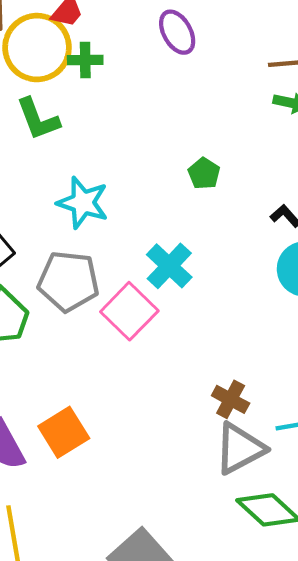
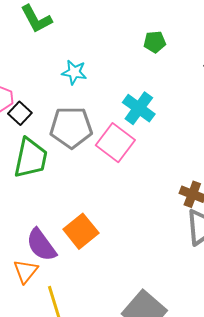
green pentagon: (204, 174) -> (155, 42), turned -30
cyan star: (83, 203) -> (74, 72), size x0.7

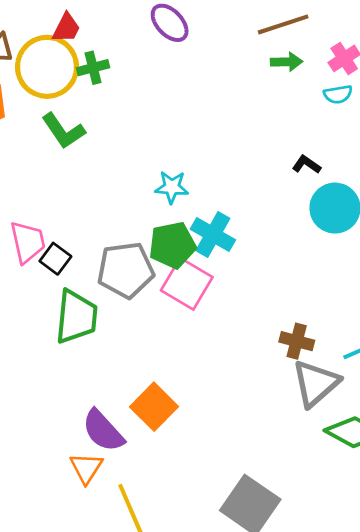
green pentagon: (155, 42) -> (172, 245), moved, size x1.6
cyan star: (74, 72) -> (172, 187), moved

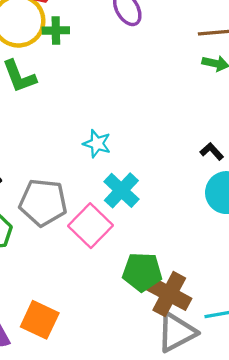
green pentagon: (172, 245) -> (142, 272), moved
brown cross: (297, 341) -> (169, 294), size x1.5
orange square: (154, 407) -> (40, 320), turned -33

